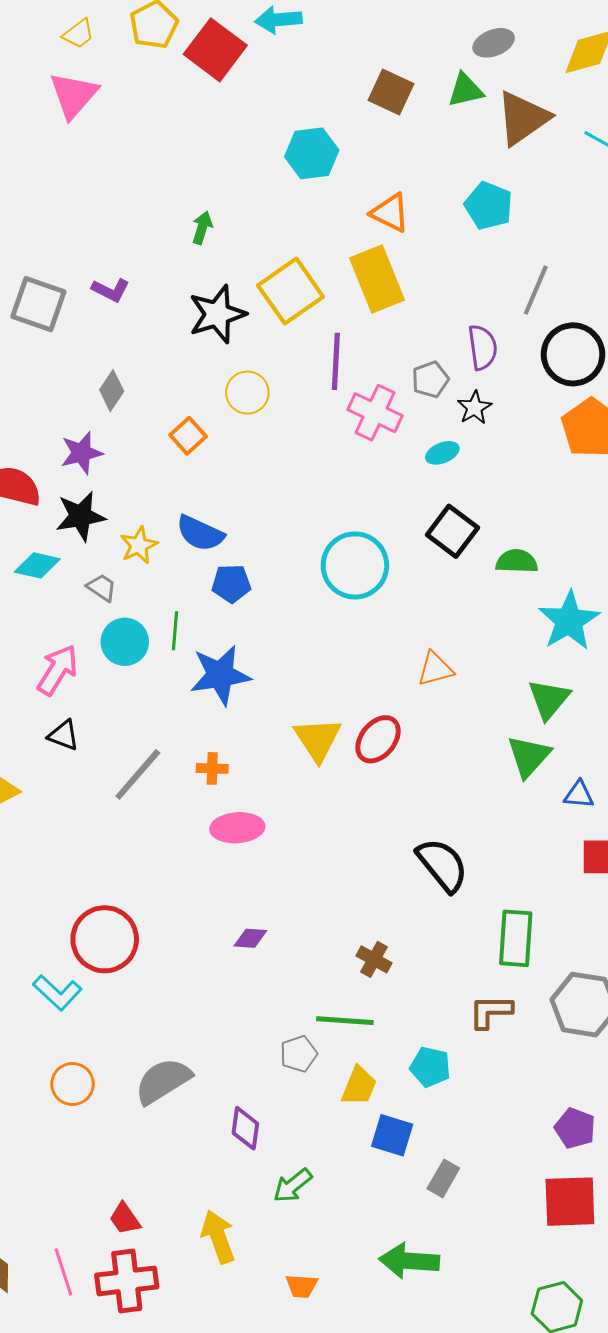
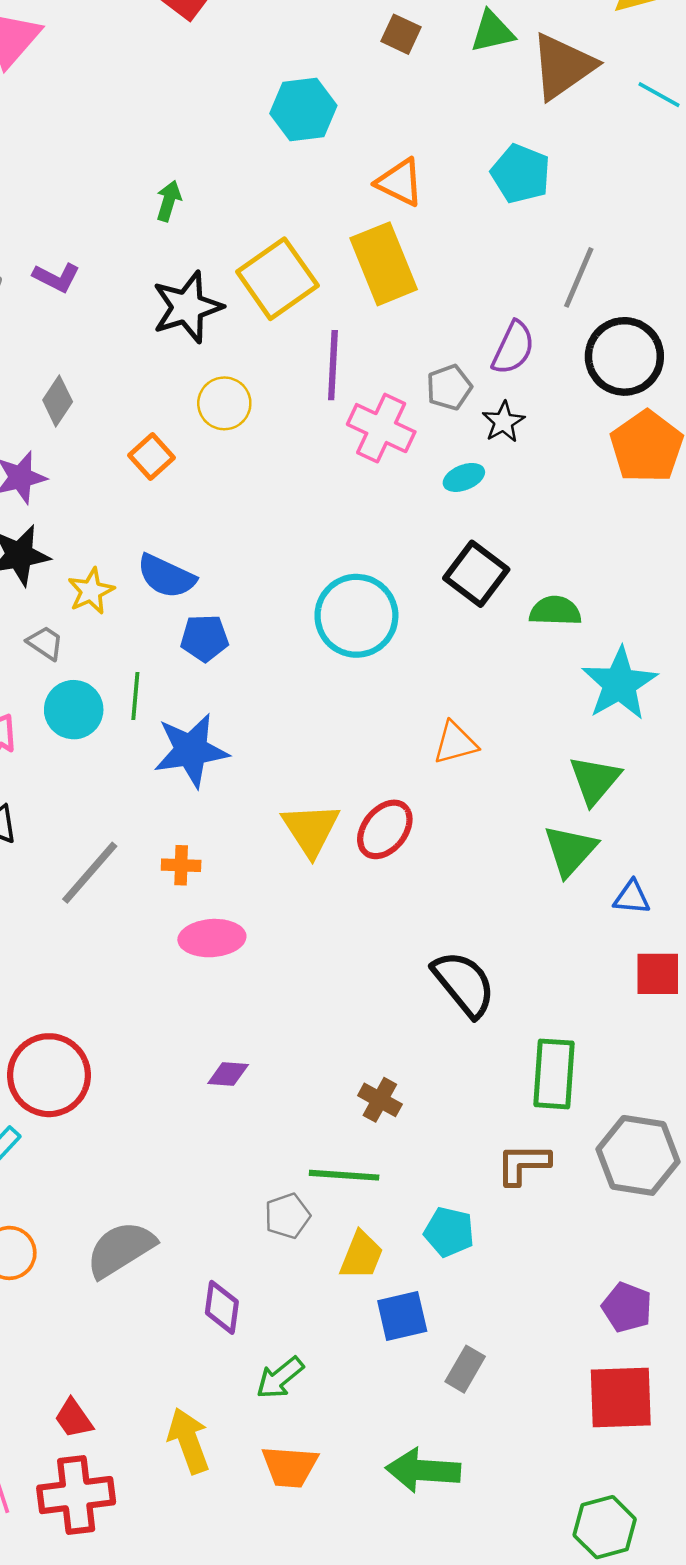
brown square: (391, 92) -> (401, 34), size x0.7
purple semicircle: (483, 347) -> (513, 348), turned 33
blue square: (392, 1135) -> (402, 1316), turned -30
orange trapezoid: (302, 1286) -> (290, 1467), moved, size x1.4

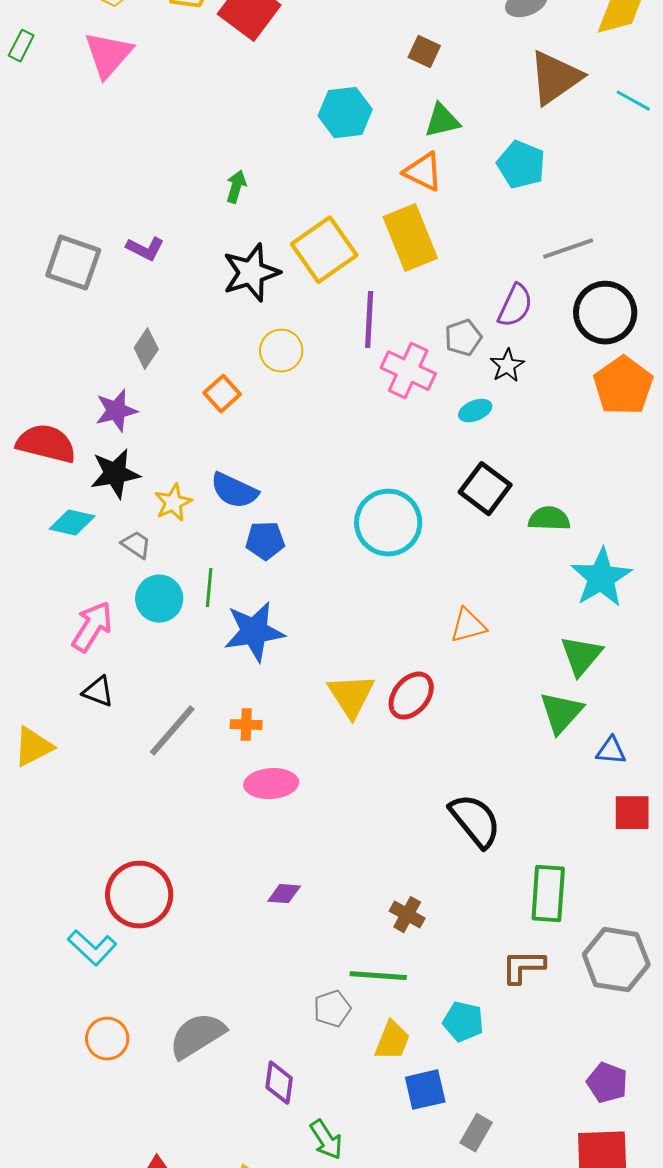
green triangle: (492, 32) -> (442, 121), moved
gray line: (579, 277) -> (568, 249), turned 48
green arrow: (280, 1378) -> (326, 1140), turned -84

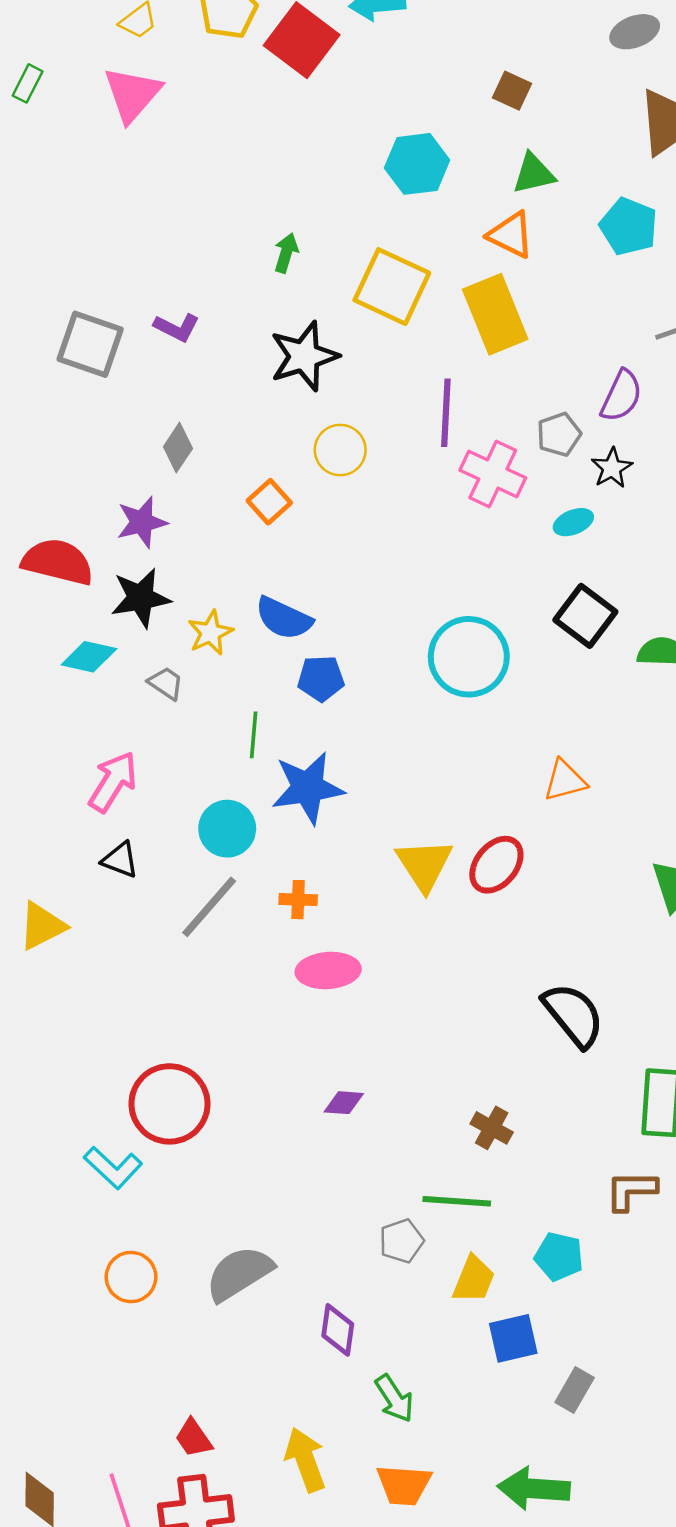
yellow square: (324, 250) -> (392, 287), moved, turned -30
cyan circle: (159, 599) -> (227, 829), moved

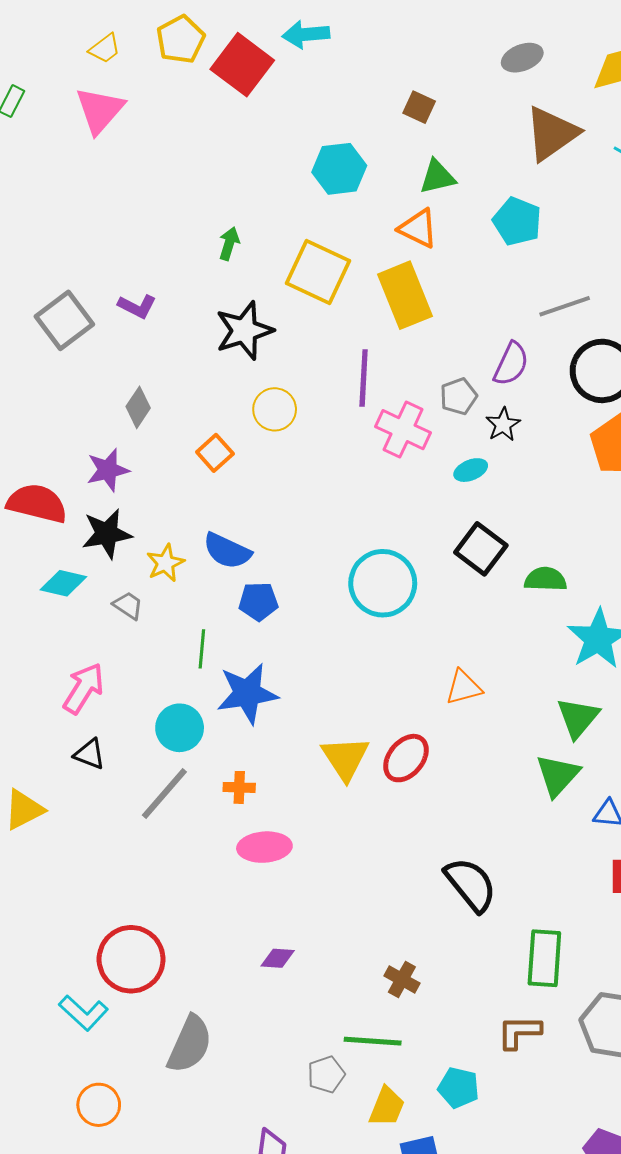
gray square: (90, 344) -> (64, 320), turned 34
gray semicircle: (239, 1273) -> (190, 1044), moved, turned 146

